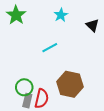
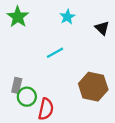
brown hexagon: (70, 84) -> (93, 87), moved
gray rectangle: (27, 101) -> (17, 85), moved

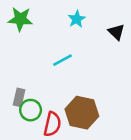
green star: (18, 17) -> (20, 19), turned -30
brown hexagon: (93, 87) -> (82, 113), moved

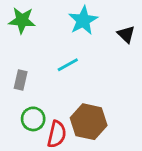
cyan star: (77, 19) -> (83, 20), size x1.5
gray rectangle: (19, 97) -> (21, 80), moved

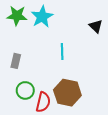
cyan star: (83, 20) -> (42, 17), moved
cyan line: (68, 65) -> (62, 51), moved, turned -63

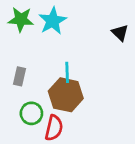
cyan line: (62, 51) -> (67, 72), moved
brown hexagon: (67, 93) -> (66, 95), moved

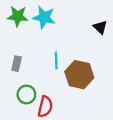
cyan star: (53, 21) -> (44, 17), turned -30
brown hexagon: (66, 95) -> (79, 75), moved

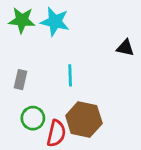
black triangle: (100, 27) -> (125, 48), moved, turned -32
brown hexagon: (79, 75) -> (84, 120), moved

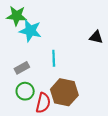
cyan star: (55, 22) -> (30, 31), moved
gray rectangle: (20, 80) -> (22, 68), moved, turned 48

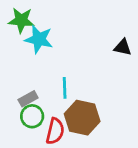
cyan line: (54, 58) -> (65, 88), moved
gray rectangle: (22, 68) -> (28, 99), moved

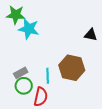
cyan line: (65, 88) -> (48, 76), moved
brown hexagon: (82, 118) -> (72, 68), moved

